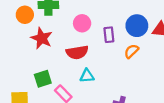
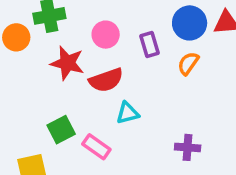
red star: (42, 38) -> (67, 63), moved

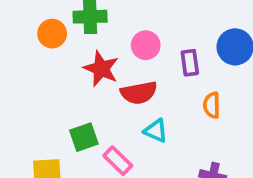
orange semicircle: (188, 63) -> (212, 105), moved, turned -45
cyan triangle: (128, 113) -> (156, 131), turned 30

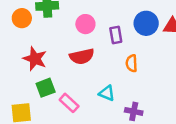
red star: (101, 69) -> (35, 59), moved
cyan triangle: (156, 131) -> (107, 93), moved

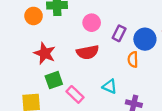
blue circle: (146, 23) -> (145, 39), moved
purple rectangle: (116, 35) -> (119, 33), turned 35

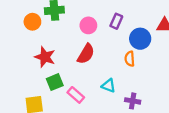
purple rectangle: (119, 33) -> (116, 21), moved
red semicircle: (88, 52) -> (86, 54), turned -45

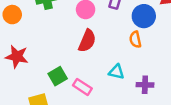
orange circle: (32, 22) -> (12, 15), moved
red star: (45, 57) -> (17, 57), moved

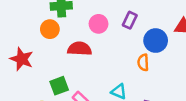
orange circle: (12, 15) -> (50, 29), moved
red semicircle: (87, 41) -> (80, 49), moved, turned -120

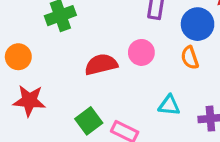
pink circle: (99, 24) -> (141, 52), moved
orange circle: (50, 29) -> (18, 57), moved

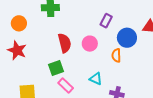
red semicircle: (101, 64) -> (65, 43), turned 72
green square: (89, 121) -> (56, 68), moved

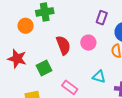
orange circle: (19, 23) -> (26, 26), moved
green square: (56, 68) -> (44, 68), moved

